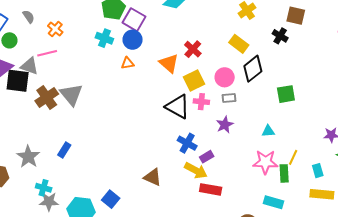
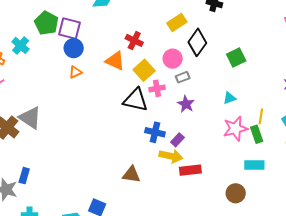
cyan cross: (104, 38) -> (21, 45), moved, turned 36
yellow rectangle: (239, 44) -> (177, 22), turned -54
blue rectangle: (64, 150) -> (24, 176), moved

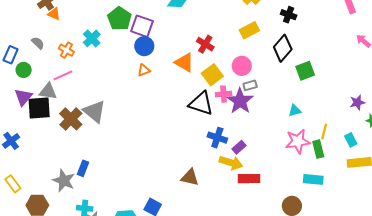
black diamond: (197, 42) -> (283, 48), moved
purple star: (186, 104) -> (240, 101), moved, size x1.5

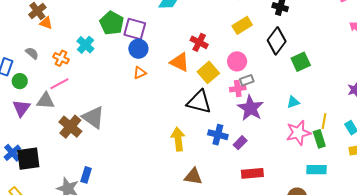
pink cross: (224, 94) -> (238, 89), moved
purple star: (240, 101) -> (251, 108), moved
black square: (39, 108) -> (28, 159), moved
yellow arrow: (231, 163) -> (178, 139), moved, turned -110

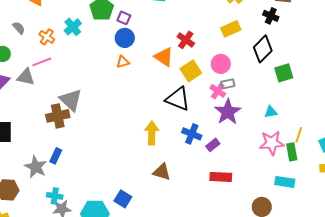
purple square: (135, 29) -> (124, 18), size x0.6
pink cross: (238, 89) -> (218, 91), turned 35
brown cross: (70, 127) -> (58, 116), moved, turned 30

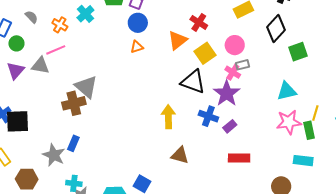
orange triangle: (164, 57) -> (177, 40), turned 50
purple star: (228, 112) -> (227, 93), moved
cyan triangle: (271, 112) -> (287, 91), size x1.5

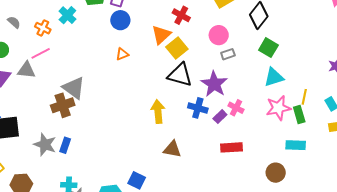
orange triangle: (137, 47) -> (122, 54), moved
green square: (298, 52) -> (268, 48), moved, turned -36
yellow square: (205, 53) -> (177, 48), moved
pink cross: (233, 72) -> (236, 108), moved
gray star: (54, 155) -> (45, 145), moved

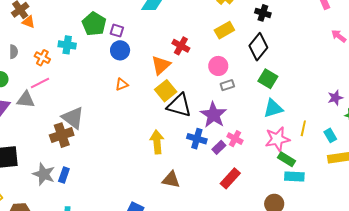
cyan cross: (67, 15) -> (67, 45), turned -36
gray semicircle: (14, 22) -> (14, 52), turned 48
yellow square: (177, 48) -> (166, 91), moved
green rectangle: (299, 115) -> (287, 159), moved, turned -42
red rectangle: (231, 147) -> (230, 178), turned -45

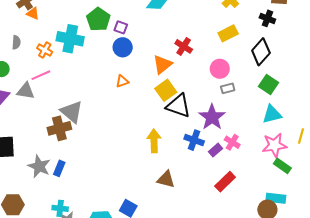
cyan cross: (67, 45) -> (70, 39), size x1.5
cyan rectangle: (294, 177) -> (276, 198), moved

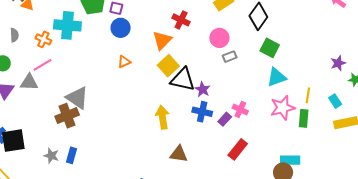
purple star: (212, 117) -> (203, 89), moved, size x0.6
gray star: (39, 166) -> (51, 156), size x0.7
green rectangle: (282, 166) -> (304, 118), moved, turned 66

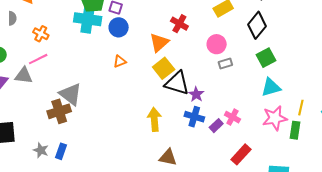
cyan cross: (67, 25) -> (88, 19), moved
gray semicircle: (14, 35) -> (12, 18), moved
green square: (270, 48) -> (266, 58), turned 30
red rectangle: (238, 149) -> (241, 154), moved

